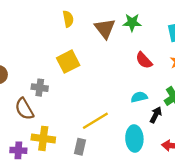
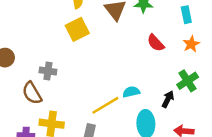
yellow square: (68, 62) -> (77, 29), moved
cyan semicircle: (139, 97) -> (131, 92), moved

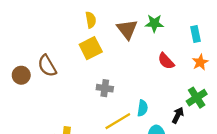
gray cross: (48, 71) -> (105, 88), moved
cyan semicircle: (131, 92) -> (143, 108), turned 112
brown semicircle: (32, 93) -> (47, 66), moved

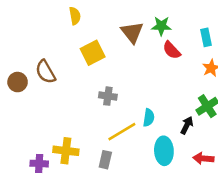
yellow semicircle: (91, 20) -> (75, 16), moved
red semicircle: (166, 61) -> (172, 50), moved

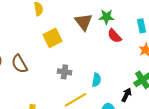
brown semicircle: (46, 72) -> (19, 64), moved
cyan semicircle: (149, 118) -> (96, 80), moved

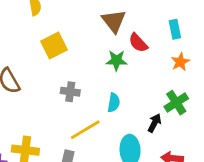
green star: (106, 17) -> (116, 60), moved
brown triangle: (83, 22) -> (114, 21), moved

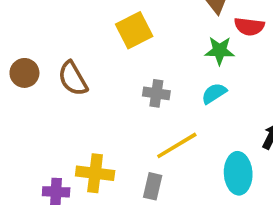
red semicircle: (138, 43) -> (249, 26), turned -40
cyan semicircle: (114, 103) -> (214, 93), moved, turned -132

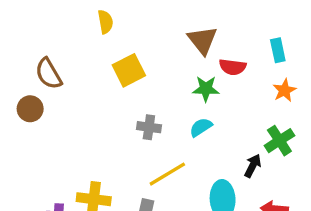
brown semicircle: (73, 79) -> (49, 74), moved

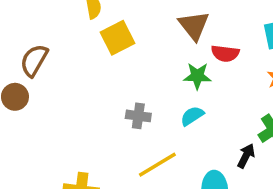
yellow square: (129, 70) -> (117, 38), moved
brown semicircle: (49, 74) -> (34, 60), turned 60

